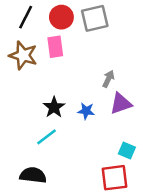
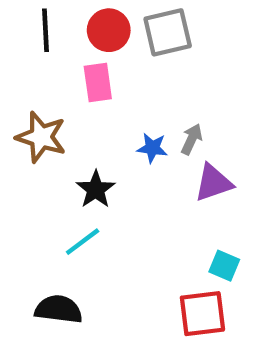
black line: (26, 17) -> (45, 30), turned -30
brown star: (23, 55) -> (41, 137), moved
blue star: (86, 111) -> (152, 148), moved

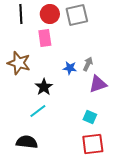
cyan square: (224, 266) -> (90, 117), moved

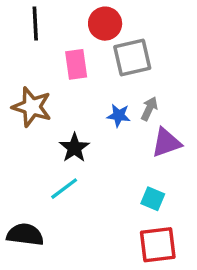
red circle: (50, 14) -> (105, 24), moved
gray square: (77, 15) -> (132, 58), moved
black semicircle: (27, 142) -> (25, 235), moved

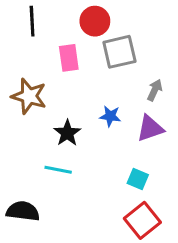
gray arrow: (149, 109) -> (155, 90), moved
blue star: (119, 115) -> (110, 116), moved
cyan line: (64, 189) -> (58, 170), turned 48
red square: (158, 245) -> (142, 220), turned -32

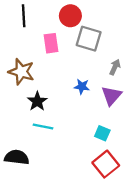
gray square: (119, 52) -> (89, 39), turned 30
purple triangle: (150, 128) -> (111, 96), turned -30
black star: (67, 133) -> (37, 101), moved

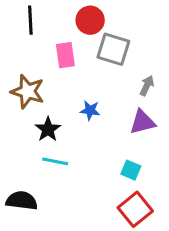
blue star: (82, 87) -> (90, 110), moved
purple triangle: (111, 96) -> (142, 122), turned 35

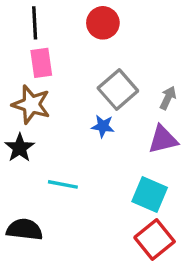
gray square: (113, 49) -> (118, 90), moved, turned 32
pink rectangle: (65, 55) -> (41, 63), moved
black star: (48, 129) -> (20, 148), moved
cyan square: (131, 170) -> (150, 194), size x1.5

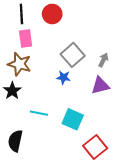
red circle: (103, 23) -> (52, 14), moved
cyan square: (150, 194) -> (73, 119), moved
black semicircle: (25, 229) -> (15, 141), turned -85

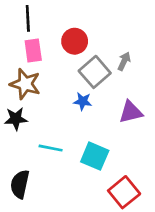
red circle: (52, 14) -> (75, 41), moved
gray arrow: (103, 60) -> (124, 61), moved
black star: (12, 91) -> (16, 119), turned 30

